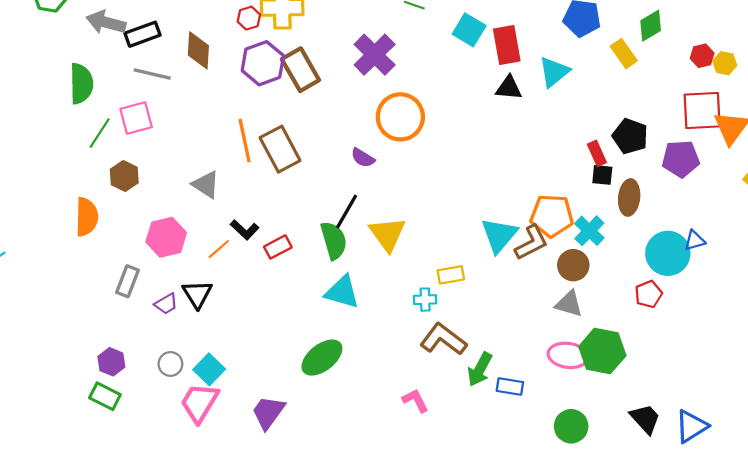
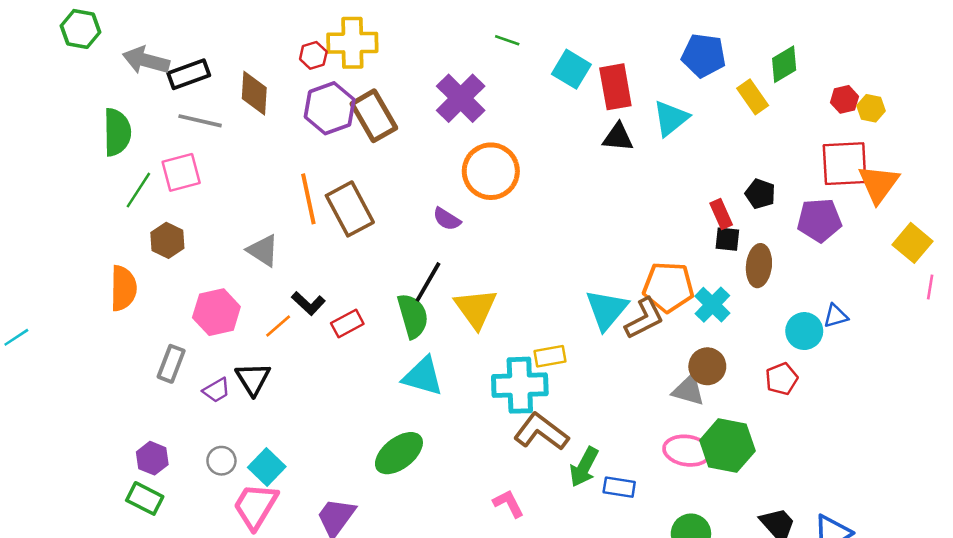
black pentagon: (630, 136) -> (760, 194), size x0.7
cyan circle: (668, 253) -> (804, 331), size x0.7
brown circle: (573, 265) -> (707, 366), moved
cyan cross: (425, 300) -> (520, 385), size x2.0

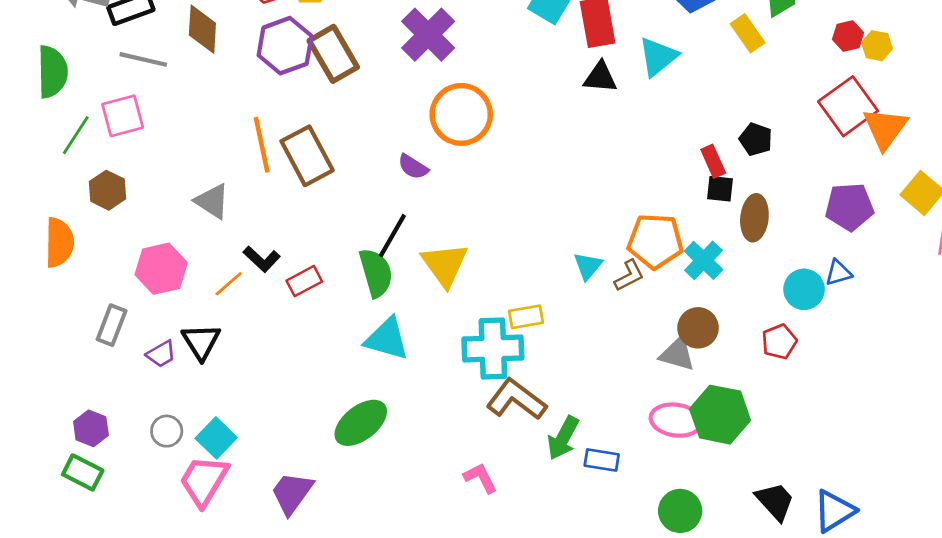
red square: (845, 164) -> (848, 106), turned -33
purple pentagon: (819, 220) -> (849, 207), moved
cyan triangle: (607, 310) -> (588, 266), size x0.6
brown L-shape: (644, 318) -> (629, 276), size x0.7

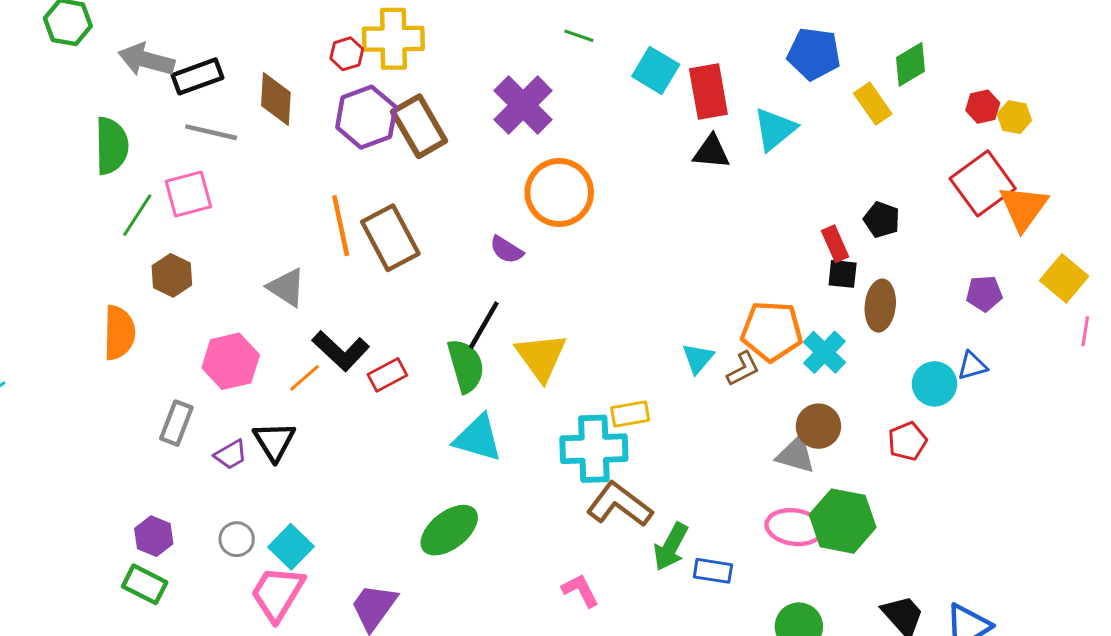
purple pentagon: (849, 207) -> (984, 293), size x0.7
black L-shape: (262, 259) -> (341, 351), size x1.4

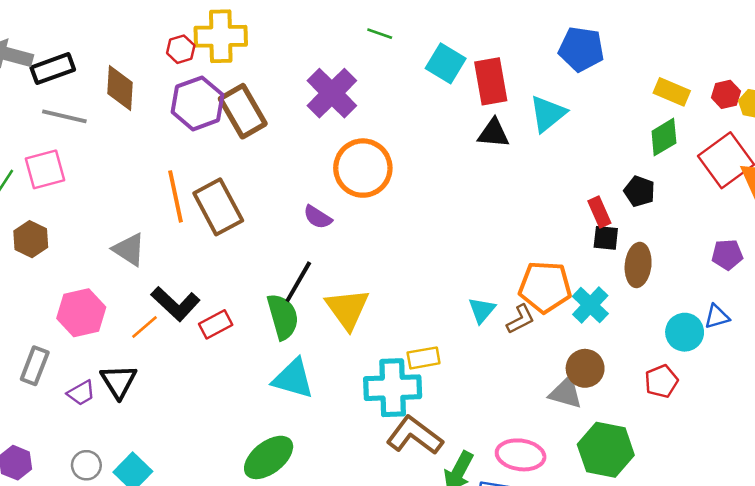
green diamond: (910, 64) -> (664, 137), moved
yellow rectangle: (873, 104) -> (672, 92), moved, turned -32
pink ellipse: (794, 527) -> (521, 455), moved

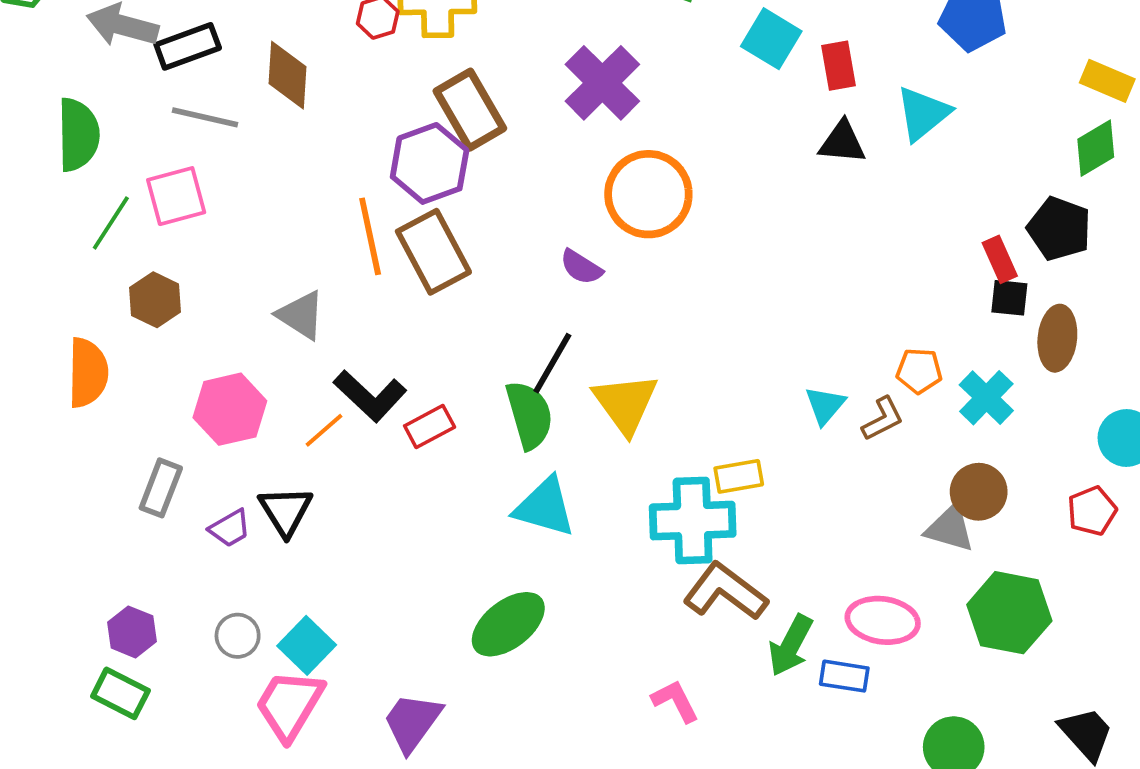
red rectangle: (491, 81) -> (838, 66), size x0.7
purple hexagon: (197, 103) -> (430, 163), moved
black pentagon: (639, 191) -> (1059, 229), size x1.4
orange pentagon: (545, 287) -> (919, 371), size x0.6

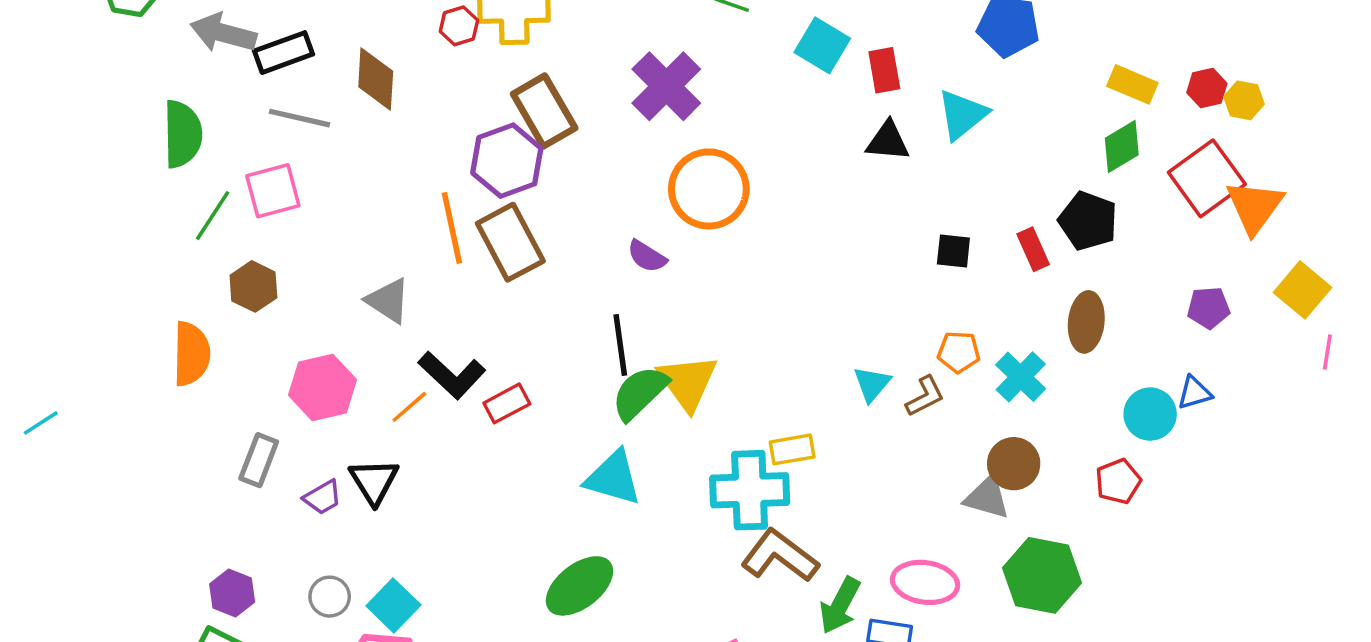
black square: (1009, 298) -> (953, 251), moved
black line: (552, 363) -> (620, 345), turned -38
green semicircle: (529, 415) -> (640, 393), moved, turned -118

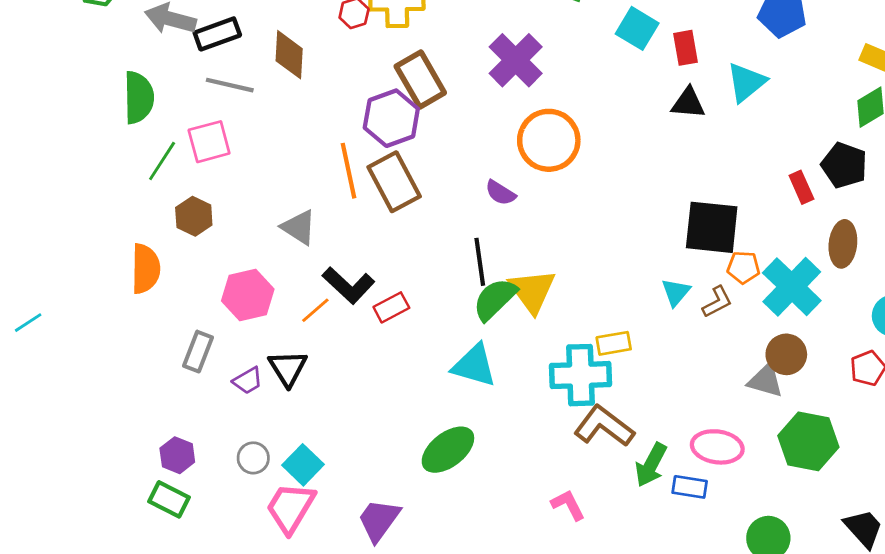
black square: (953, 251) -> (712, 227), moved, size x2.0
cyan cross: (1021, 377) -> (792, 287), size x1.5

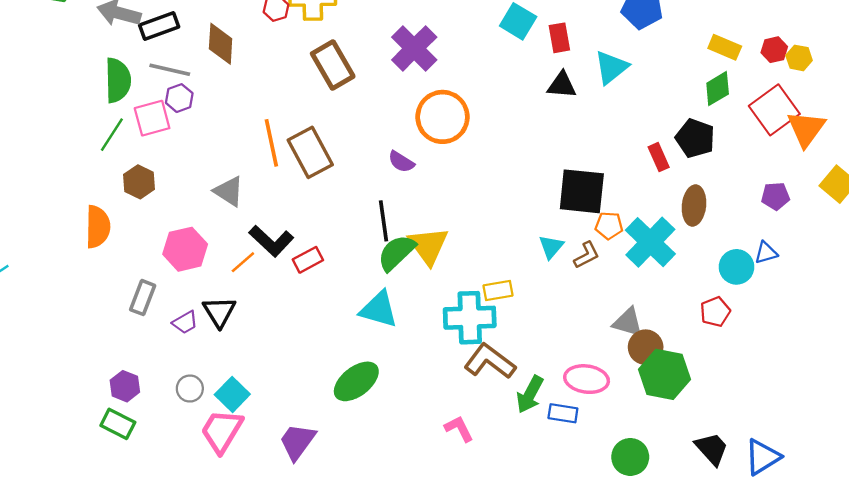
green semicircle: (139, 97) -> (118, 80), moved
purple hexagon: (391, 118) -> (179, 98), moved, size x0.6
brown circle: (786, 354) -> (646, 347), moved

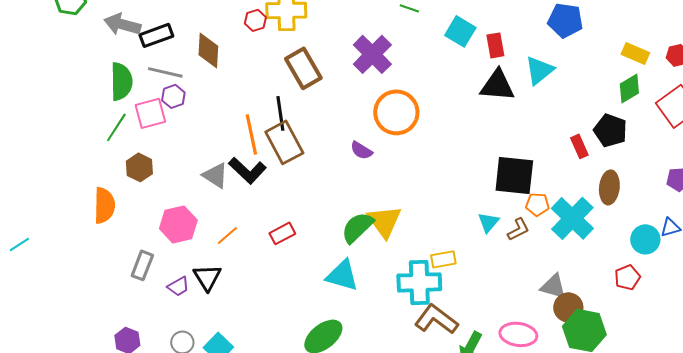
black triangle: (562, 85) -> (497, 85), size x1.4
black line: (383, 221) -> (280, 113), moved
black L-shape: (271, 241) -> (247, 170), moved

